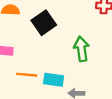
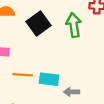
green arrow: (81, 49) -> (74, 25), moved

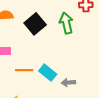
cyan rectangle: (49, 79) -> (48, 73), turned 36

